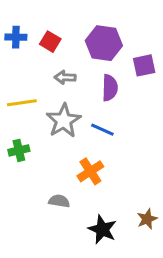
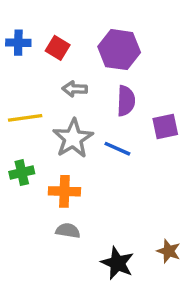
purple square: (144, 65) -> (165, 126), moved
orange cross: (90, 171) -> (64, 191), moved, turned 35
brown star: (147, 219) -> (169, 251), turned -30

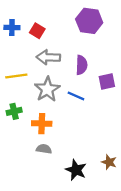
purple hexagon: (119, 50) -> (89, 21), moved
gray arrow: (75, 89) -> (48, 57), size x1.5

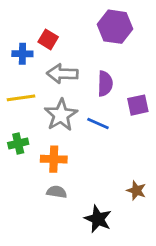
blue cross: (12, 27) -> (22, 54), moved
brown star: (109, 162) -> (136, 190), moved

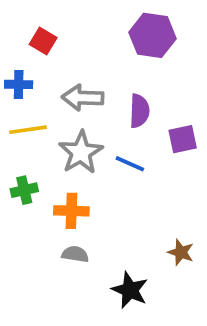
red square: (48, 39) -> (43, 41), moved
blue cross: (22, 54) -> (19, 84), moved

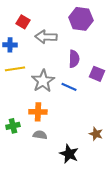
gray arrow: (83, 98) -> (46, 37), moved
purple square: (183, 139) -> (97, 74), turned 35
green cross: (24, 190) -> (13, 126), moved

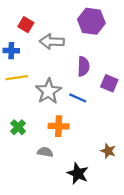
orange cross: (38, 112) -> (59, 126), moved
green cross: (13, 126) -> (18, 127), moved, turned -32

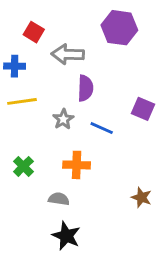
purple semicircle: (83, 66) -> (85, 88), moved
gray star: (48, 91) -> (63, 119), size x0.6
black star: (78, 173) -> (66, 236), moved

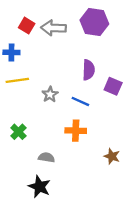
gray arrow: (68, 54) -> (53, 28), moved
purple semicircle: (85, 88) -> (89, 70), moved
orange cross: (77, 165) -> (76, 131), moved
black star: (66, 236) -> (39, 187), moved

